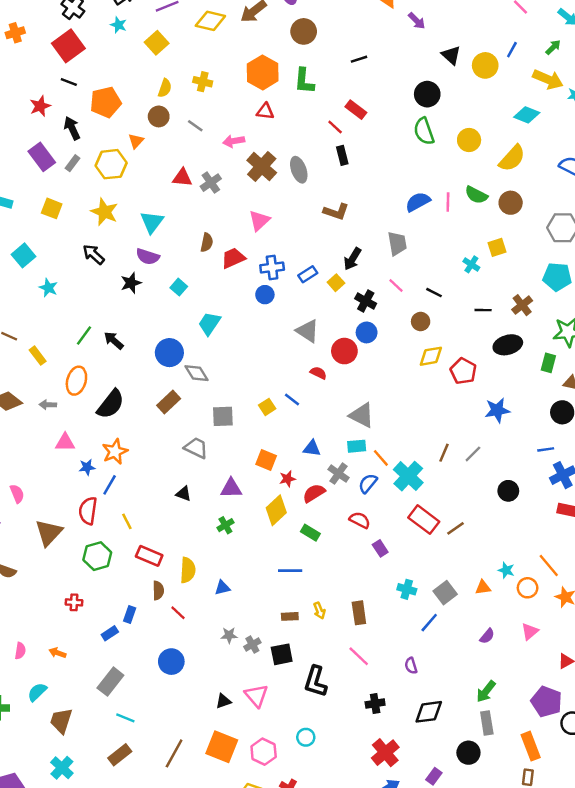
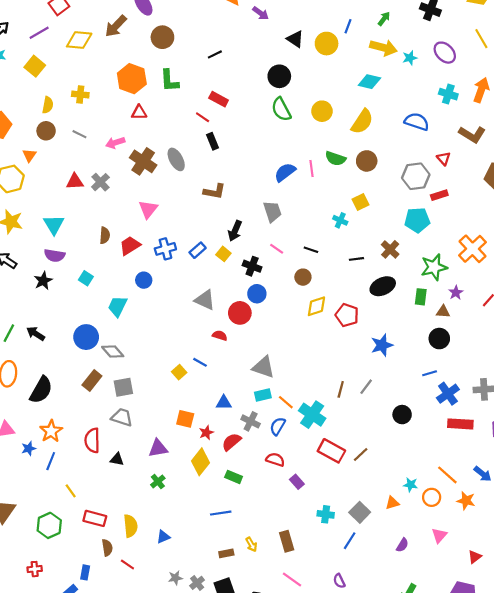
blue circle: (265, 295) -> (144, 280), moved
gray square: (223, 416) -> (123, 387), moved
red semicircle: (88, 511) -> (92, 440), moved

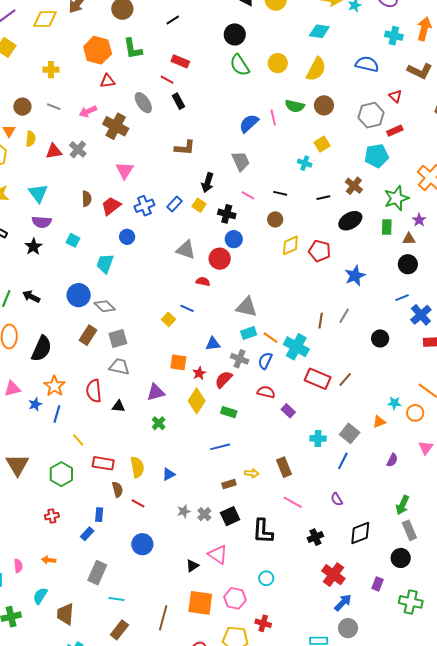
yellow semicircle: (48, 105) -> (31, 139), moved
gray ellipse: (176, 159) -> (143, 103), moved
yellow arrow: (251, 544) -> (252, 473), turned -48

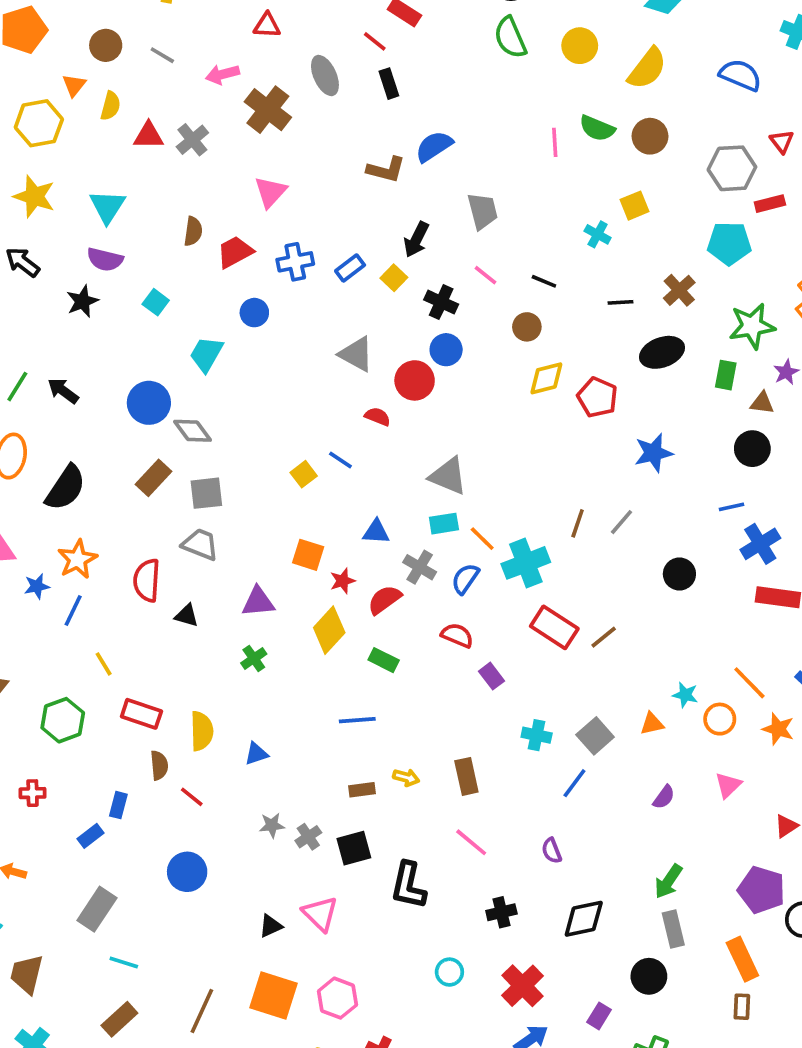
blue semicircle: (249, 123) -> (434, 146), moved
cyan cross: (296, 347) -> (526, 563), turned 30
cyan circle: (266, 578) -> (449, 972), moved

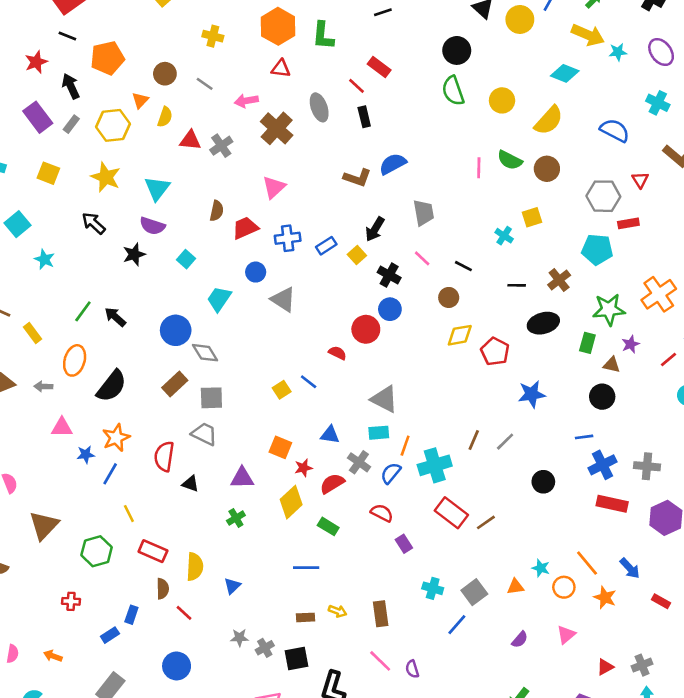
gray triangle: (356, 354) -> (283, 299), moved
orange line: (482, 539) -> (405, 446), turned 60
blue triangle: (256, 754) -> (232, 586), turned -30
purple semicircle: (552, 851) -> (412, 669), moved

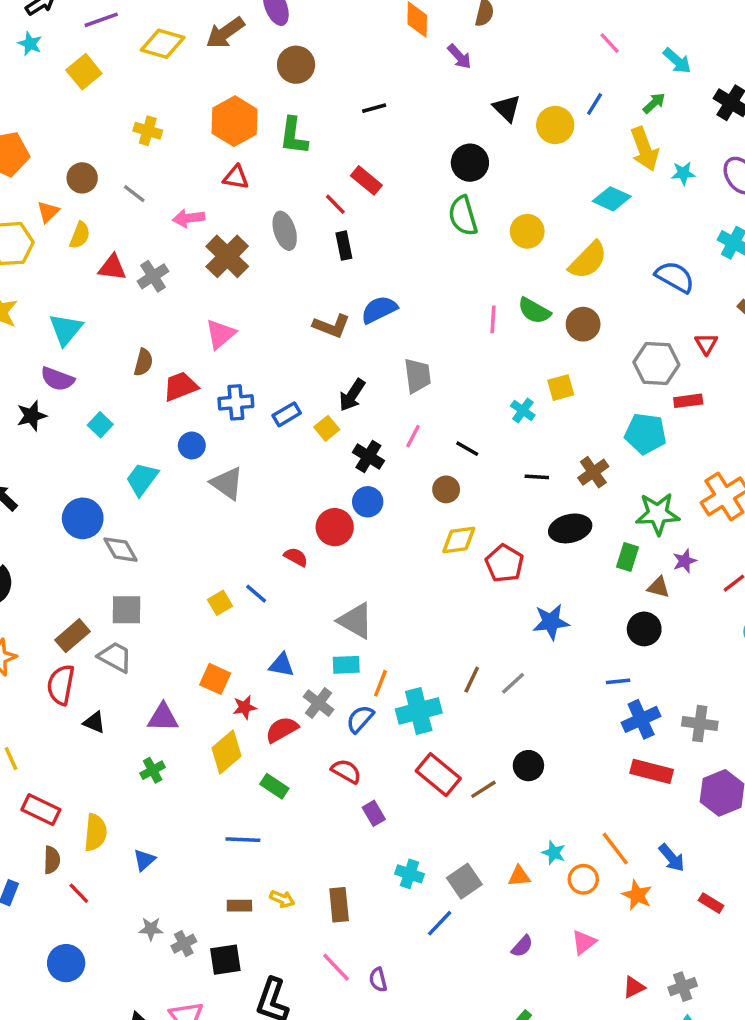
yellow arrow: (588, 35) -> (645, 149), turned 44
pink line: (422, 258) -> (413, 436), turned 72
brown rectangle: (175, 384) -> (73, 636), moved
black circle: (543, 482) -> (528, 766), moved

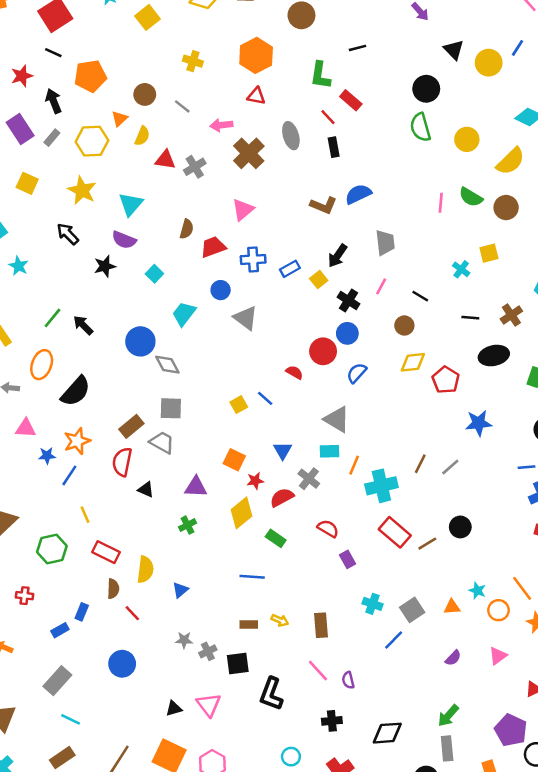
green L-shape: (294, 136) -> (320, 75), moved
blue triangle: (282, 665) -> (283, 451), turned 48
blue semicircle: (360, 719) -> (357, 373), moved

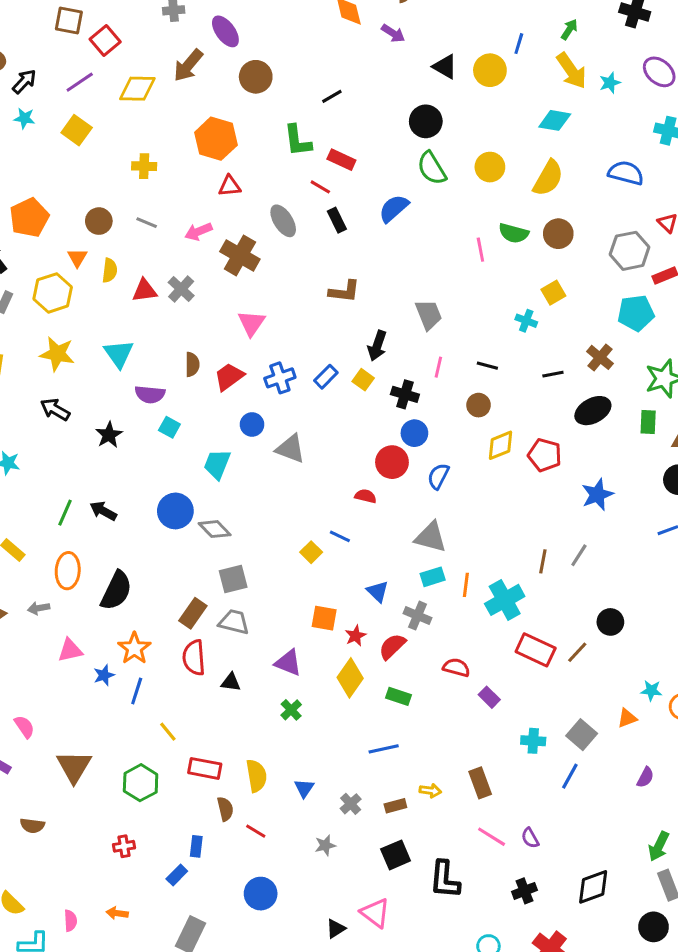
blue semicircle: (358, 194) -> (394, 208), moved
purple semicircle: (124, 240) -> (150, 394), moved
purple triangle: (196, 487) -> (288, 663), turned 35
gray cross: (208, 651) -> (351, 804), moved

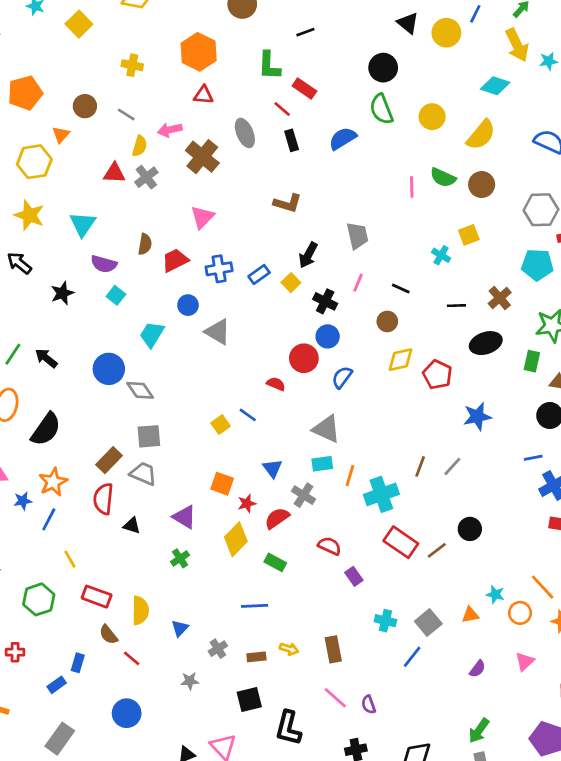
yellow semicircle: (110, 270) -> (140, 146), moved
brown semicircle: (225, 809) -> (108, 635), turned 145

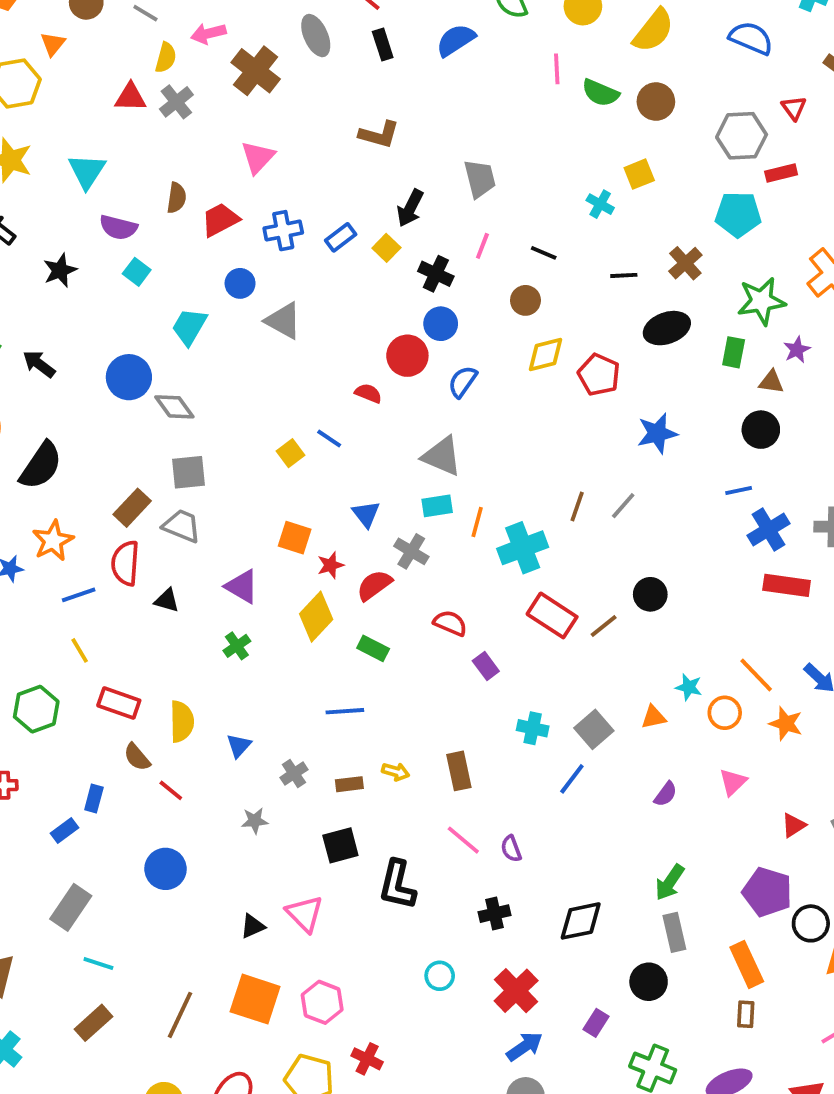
pink line: (412, 187) -> (557, 69), moved
blue line: (49, 519) -> (79, 595), moved, turned 45

